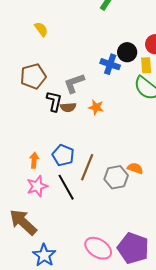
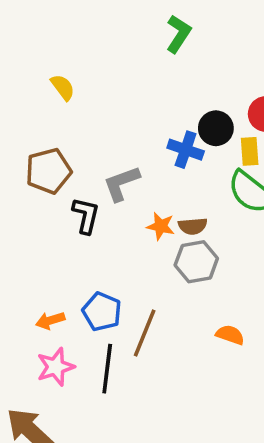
brown semicircle: (68, 107) -> (193, 226), moved
orange arrow: (34, 160) -> (50, 321), turned -112
gray hexagon: (116, 177) -> (196, 262), moved
black line: (66, 187) -> (107, 369), turned 36

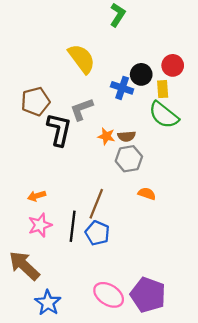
yellow semicircle: (63, 87) -> (82, 59), moved, size x1.8
black L-shape: (86, 215) -> (59, 130), size x1.4
blue pentagon: (102, 312) -> (97, 233), moved
orange semicircle: (230, 335) -> (147, 194), moved

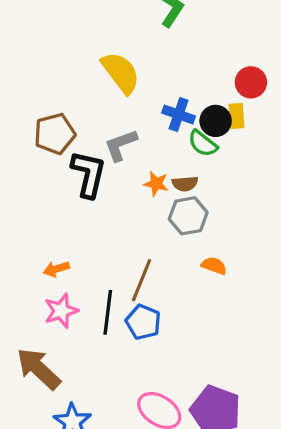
black circle: (141, 74) -> (216, 121), moved
green semicircle: (164, 115) -> (203, 143), moved, size x0.7

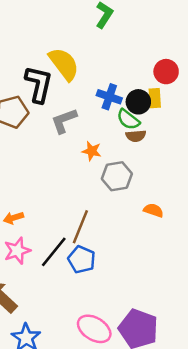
black L-shape: (88, 174) -> (39, 84), moved
brown semicircle: (185, 184) -> (136, 136), moved
orange semicircle: (214, 266) -> (153, 210), moved
black line: (108, 312) -> (54, 252), turned 32

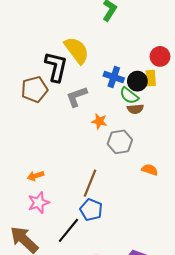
black line: (54, 252) -> (68, 230), moved

